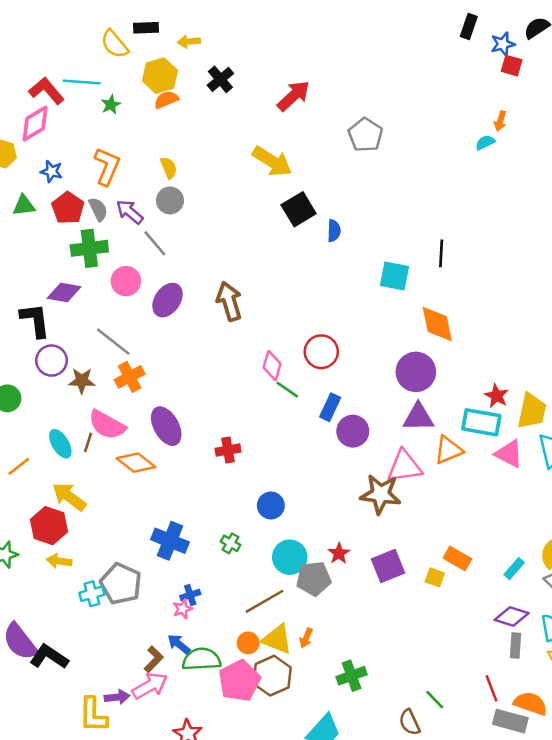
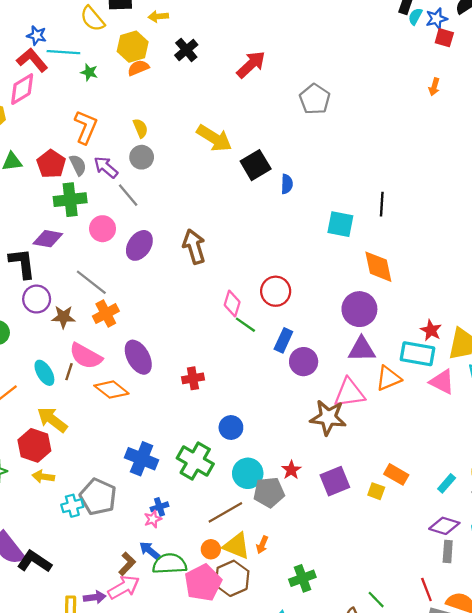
green star: (111, 105) -> (89, 72), turned -30
cyan semicircle: (485, 142) -> (415, 16), moved, turned -36
yellow arrow: (272, 161) -> (214, 138), moved
blue star: (52, 171) -> (37, 35), moved
green cross: (231, 543) -> (195, 461), size x2.0

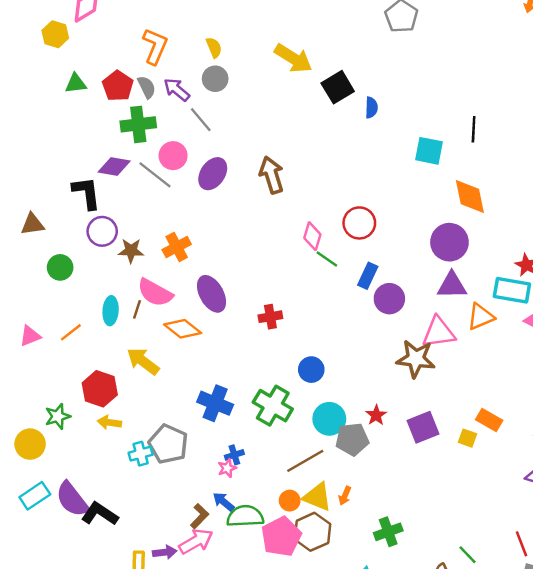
gray line: (91, 282) -> (155, 175), moved
cyan ellipse: (44, 373) -> (111, 311), turned 35
yellow arrow: (52, 420) -> (143, 361), moved

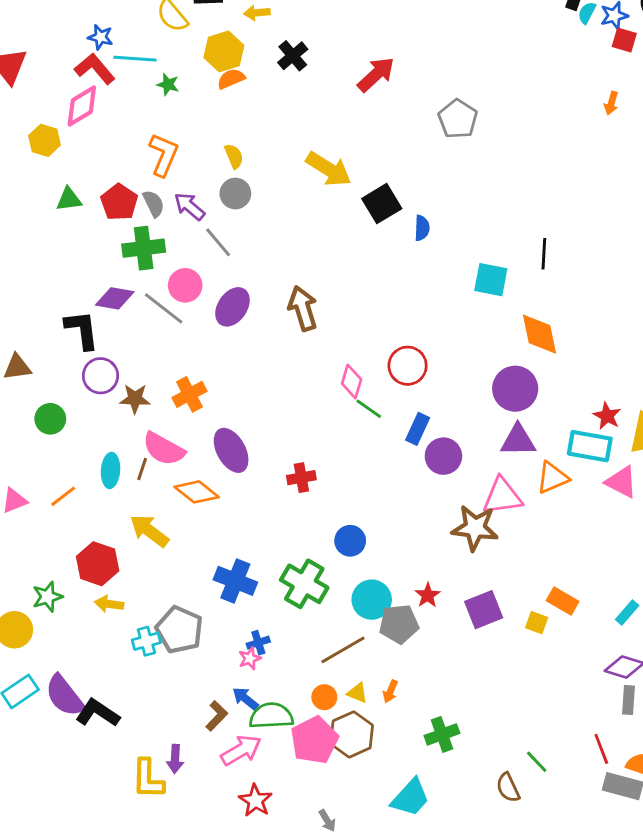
yellow triangle: (317, 497) -> (357, 693), size x0.6
pink arrow: (196, 541) -> (241, 750), moved
purple arrow: (165, 552) -> (175, 759), turned 100

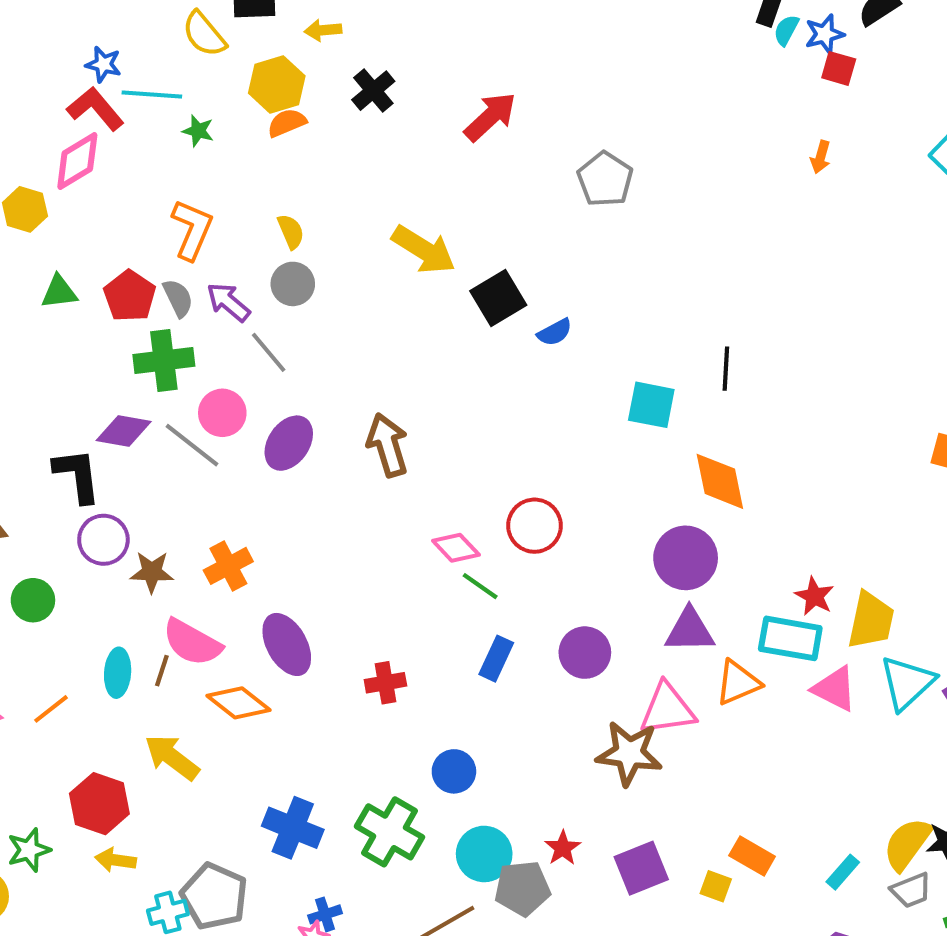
blue semicircle: (422, 228) -> (555, 332), turned 60
pink diamond: (352, 381) -> (456, 548), turned -60
blue rectangle: (418, 429) -> (496, 659), moved

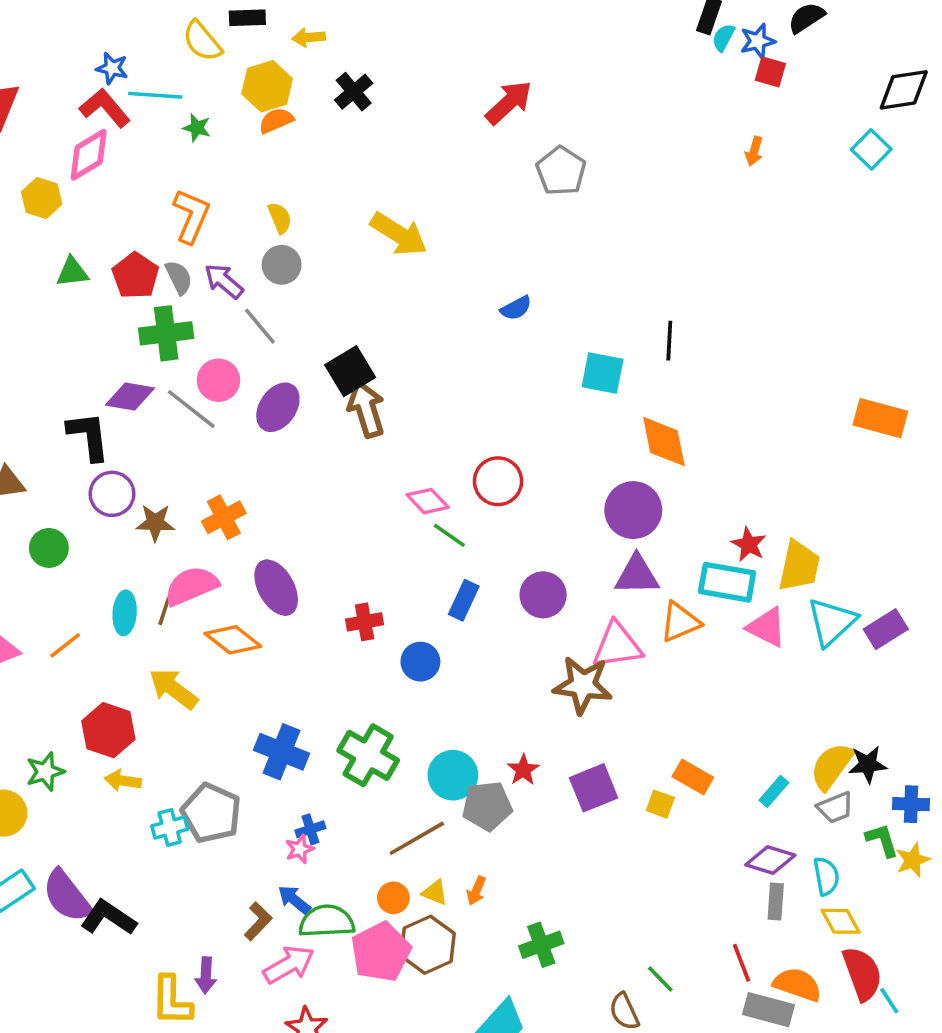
red arrow: (490, 117) -> (509, 102), moved
black square: (498, 298) -> (350, 371), moved
pink semicircle: (192, 642) -> (191, 586), turned 128
blue circle: (454, 771) -> (420, 662), moved

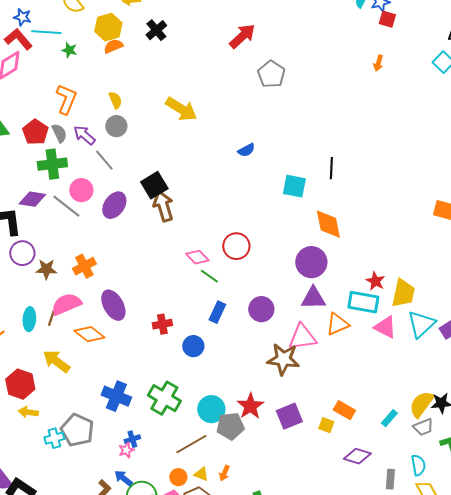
red star: (523, 770) -> (250, 406), size x1.5
purple diamond: (770, 860) -> (357, 456), moved

